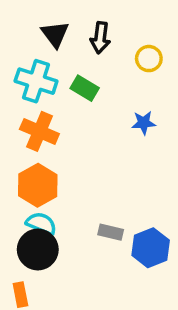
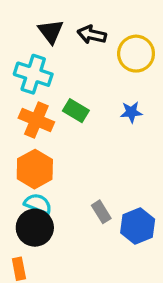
black arrow: (100, 38) -> (92, 35), turned 96
yellow circle: (149, 59) -> (136, 54), size x1.5
green rectangle: (85, 88) -> (76, 111), moved
gray rectangle: (111, 232) -> (101, 212), turned 45

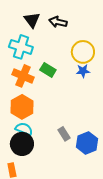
yellow circle: (136, 54) -> (83, 52), moved

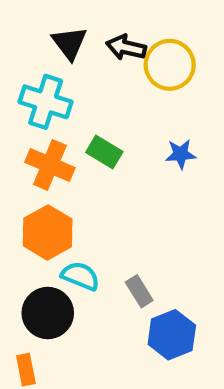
yellow circle: (83, 52) -> (170, 65), moved
cyan semicircle: (24, 129) -> (80, 276), moved
blue hexagon: (87, 143) -> (172, 335), moved

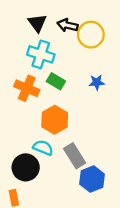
cyan cross: (46, 102) -> (41, 54), moved
orange hexagon: (48, 232) -> (55, 120), moved
gray rectangle: (139, 291) -> (75, 156), size x1.5

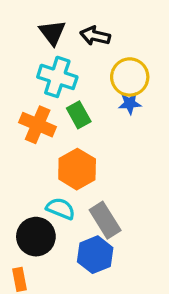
yellow circle: (91, 35) -> (130, 77), moved
green rectangle: (56, 81) -> (79, 115), turned 30
blue star: (97, 82) -> (130, 103), moved
blue hexagon: (92, 179) -> (95, 255), moved

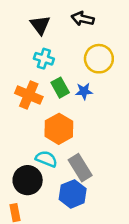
black arrow: (95, 36) -> (83, 19), moved
cyan cross: (57, 77) -> (44, 59), size x0.7
blue star: (130, 103) -> (84, 91), moved

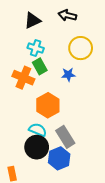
black triangle: (40, 25) -> (33, 20), turned 42
green rectangle: (60, 88) -> (40, 66), moved
black circle: (28, 180) -> (37, 147), moved

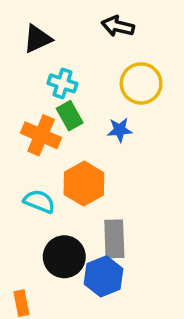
black triangle: (33, 20) -> (37, 39), moved
cyan semicircle: (38, 130) -> (39, 201), moved
gray rectangle: (65, 137) -> (114, 239), turned 30

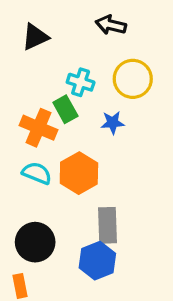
cyan cross: (62, 83) -> (81, 82), moved
cyan semicircle: (39, 201) -> (37, 173), moved
black circle: (64, 257) -> (35, 242), moved

